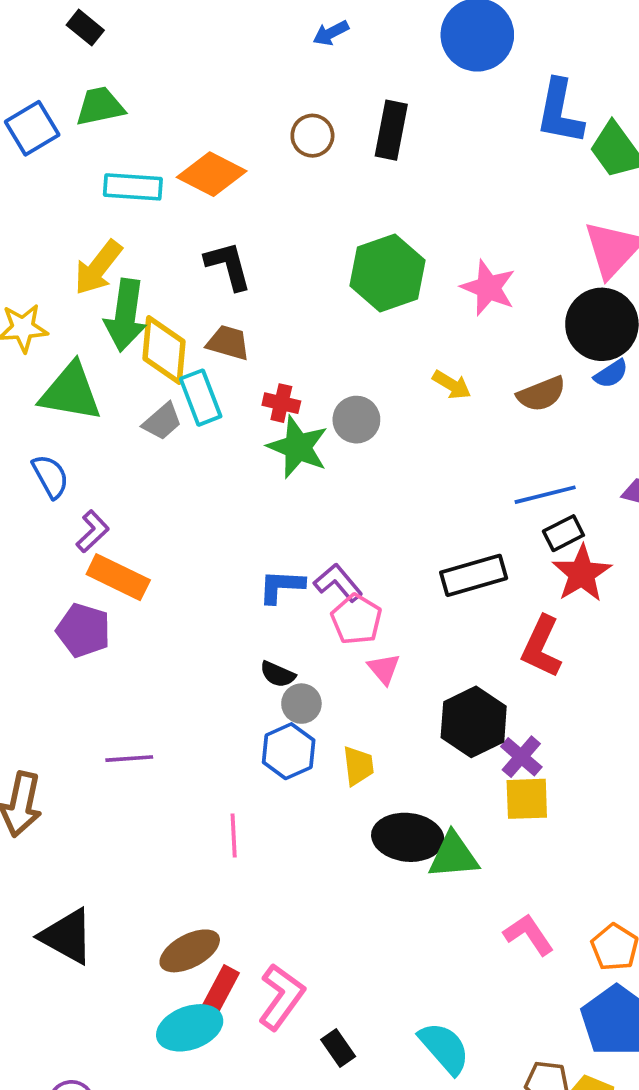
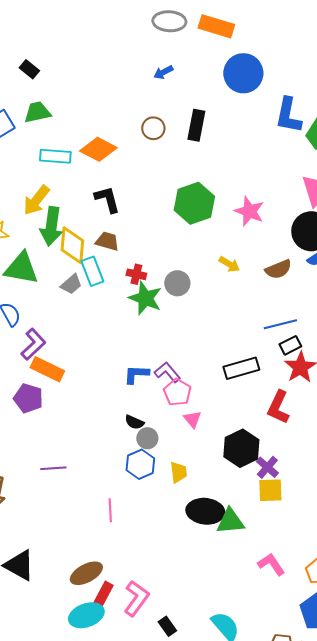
purple L-shape: (93, 531) -> (33, 344), size x1.4

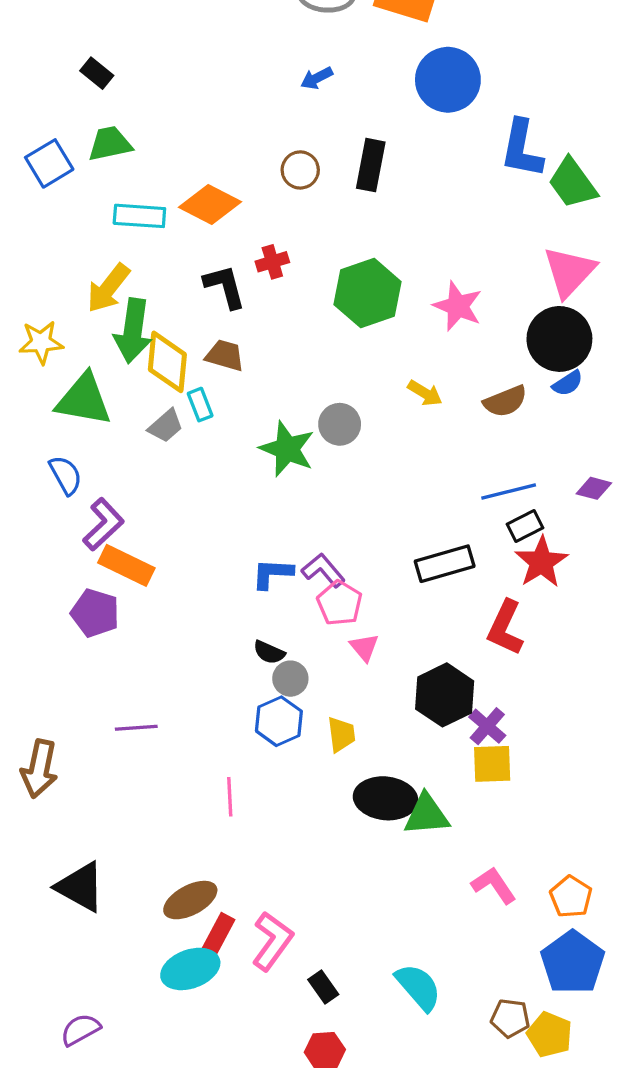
cyan rectangle: (92, 271) -> (200, 405), size x0.7
red cross: (136, 274) -> (272, 262), moved, turned -30

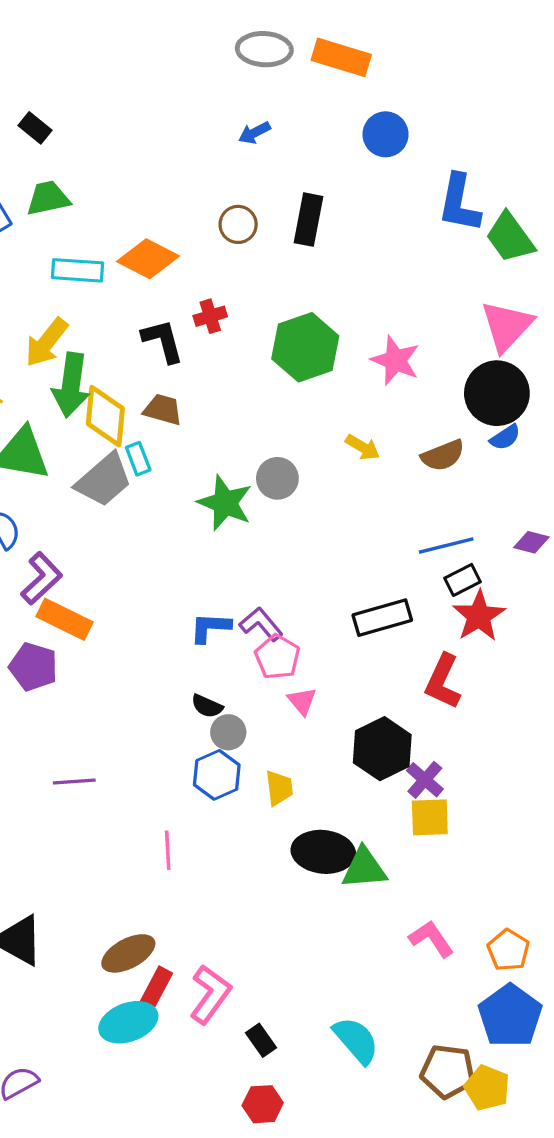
blue circle: (448, 80) -> (386, 134), size x0.7
gray trapezoid: (166, 426) -> (104, 480), size x1.6
brown pentagon: (510, 1018) -> (448, 1071), size x1.4

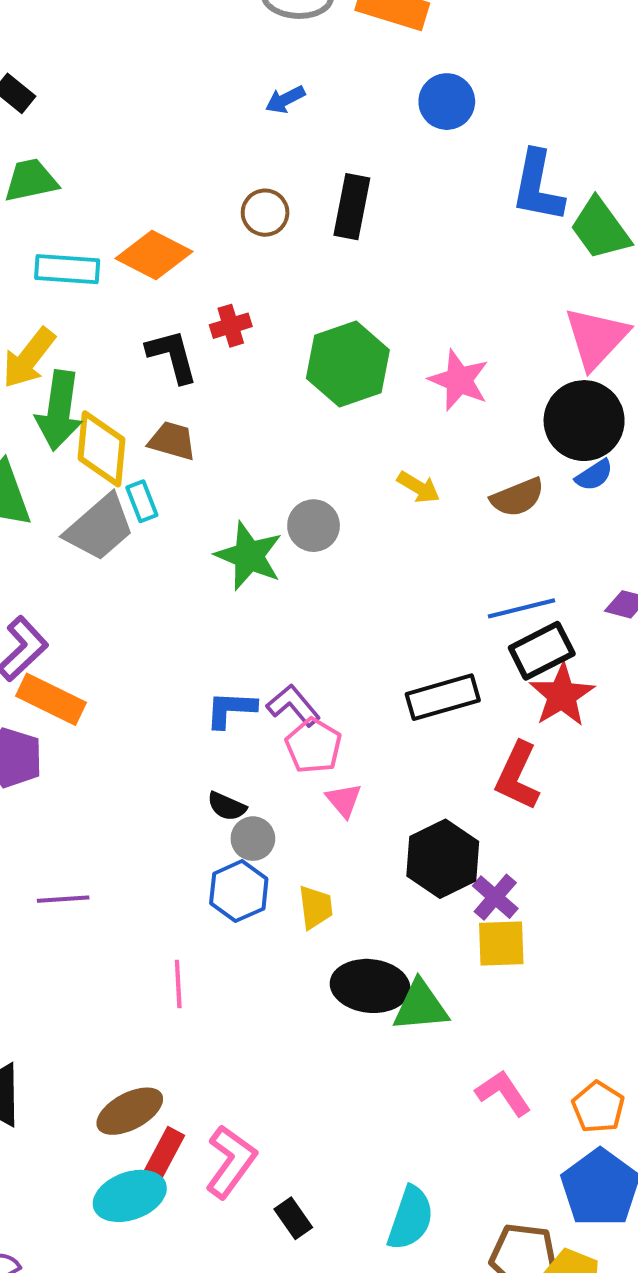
black rectangle: (463, 580) -> (542, 651), size x1.4
cyan semicircle: (356, 1040) -> (410, 1218), turned 60

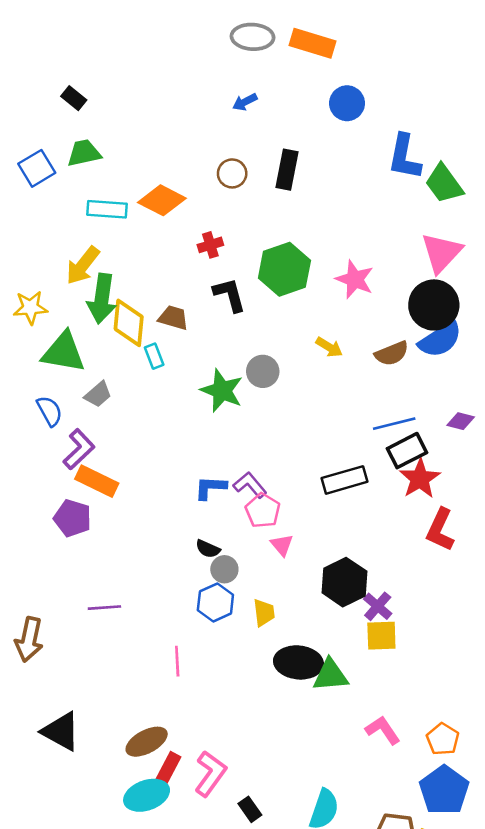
black L-shape: (172, 356) -> (230, 295), moved
blue semicircle: (594, 475) -> (440, 339), size x1.8
gray trapezoid: (99, 528) -> (98, 394), moved, size x0.6
red L-shape: (517, 776) -> (440, 530), moved

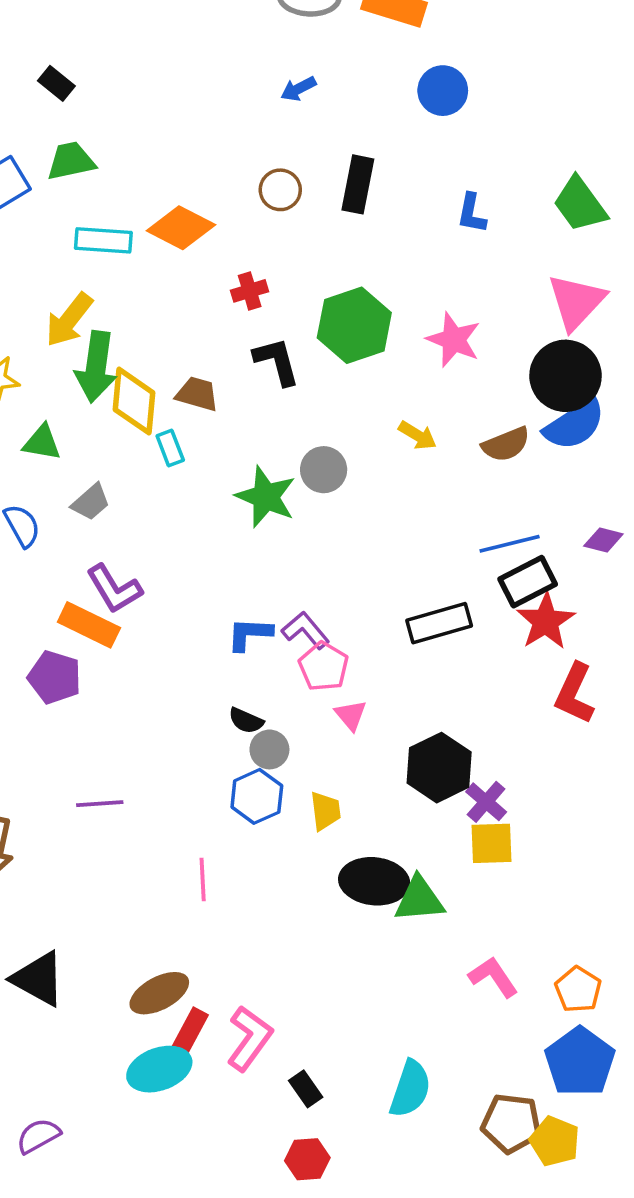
blue L-shape: (404, 157) -> (472, 213), moved, size x0.6
green triangle: (64, 352) -> (42, 443), size x0.6
purple L-shape: (79, 449) -> (114, 589), moved, turned 102

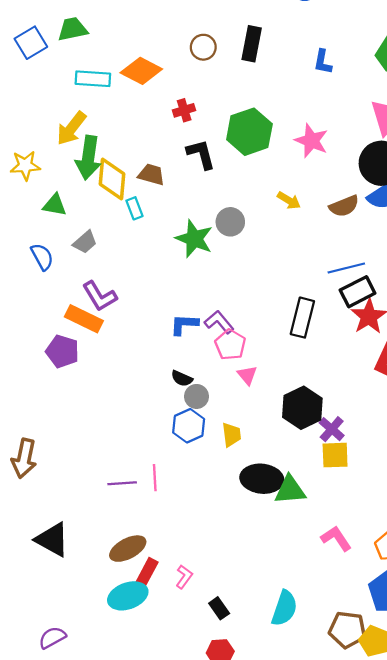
black rectangle: (439, 623) -> (302, 318), turned -60
purple line: (100, 804) -> (122, 483), moved
pink L-shape: (250, 1038) -> (184, 577), size x0.6

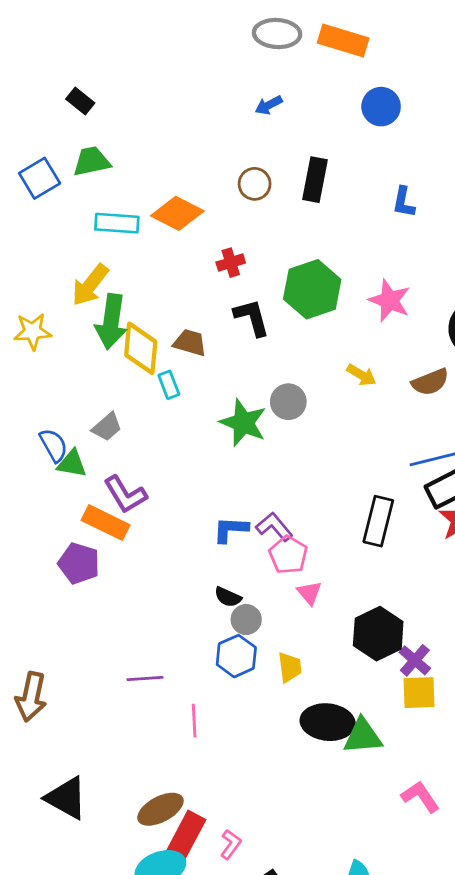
green triangle: (55, 205) -> (72, 464), moved
purple line: (122, 483) -> (145, 679), moved
red rectangle: (147, 572) -> (184, 839), size x1.5

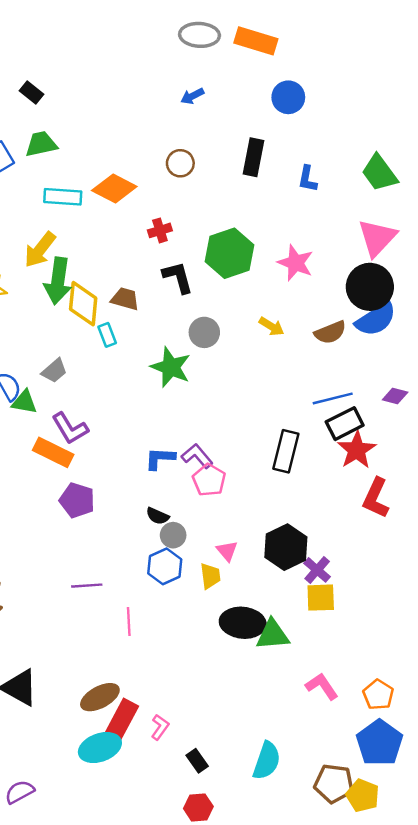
black rectangle: (315, 180) -> (253, 157), moved
gray circle: (288, 402) -> (204, 332), moved
purple pentagon: (79, 563) -> (77, 500), moved
pink triangle: (309, 593) -> (227, 551), moved

